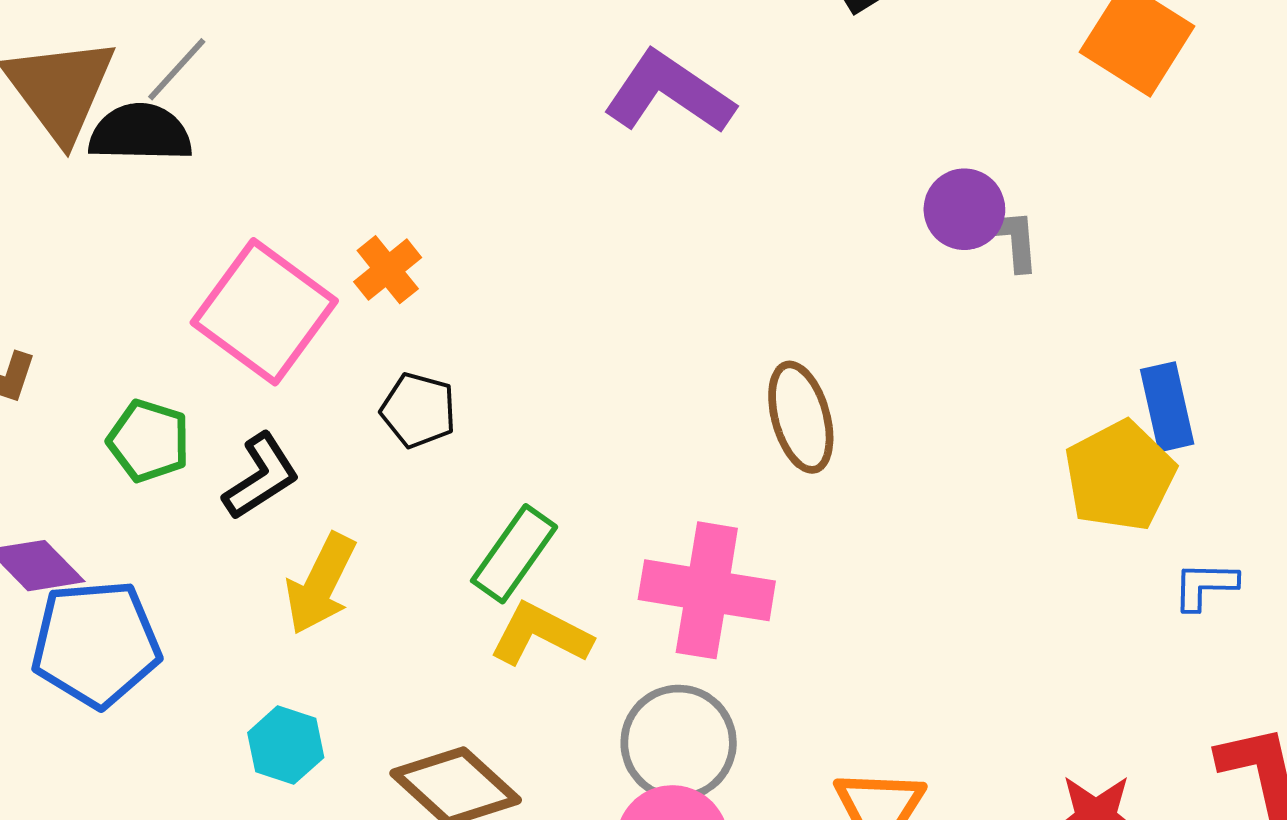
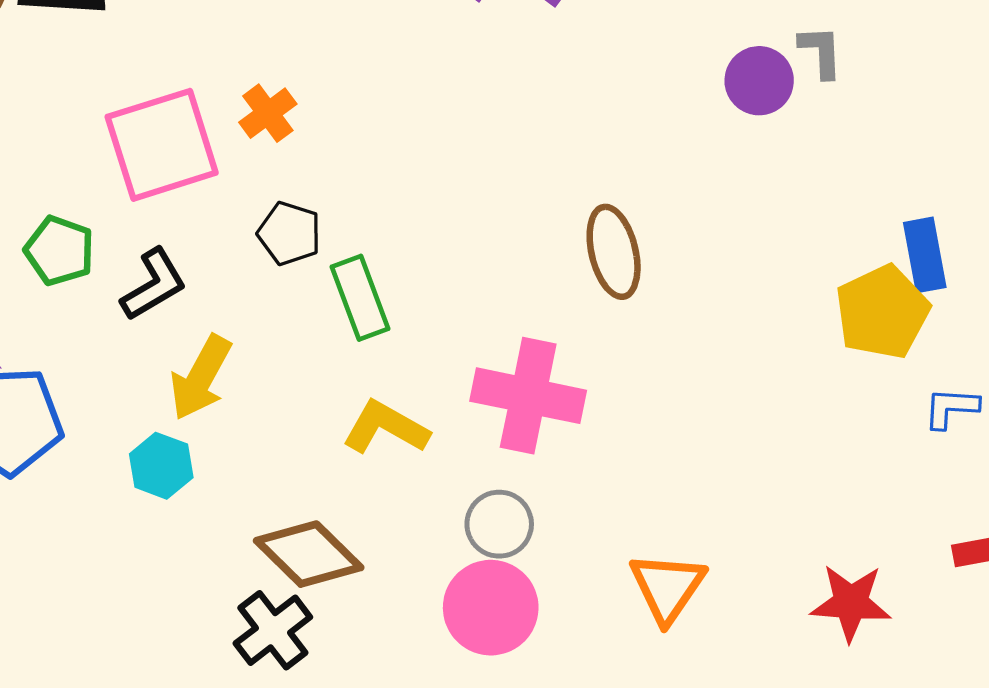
gray L-shape: (1014, 240) -> (821, 52), moved
pink square: (264, 312) -> (162, 145), turned 34
green rectangle: (514, 554) -> (360, 298), moved, turned -58
gray circle: (679, 743) -> (499, 524), size x0.7
cyan hexagon: (286, 745) -> (161, 466), moved

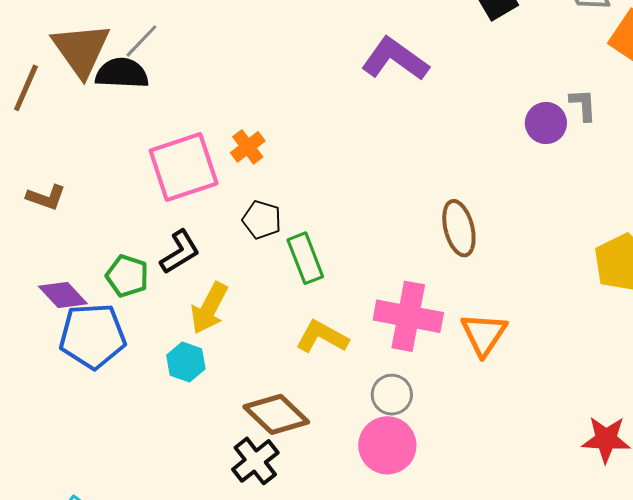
green pentagon: (59, 251) -> (127, 276), moved
orange triangle: (667, 587) -> (484, 334), moved

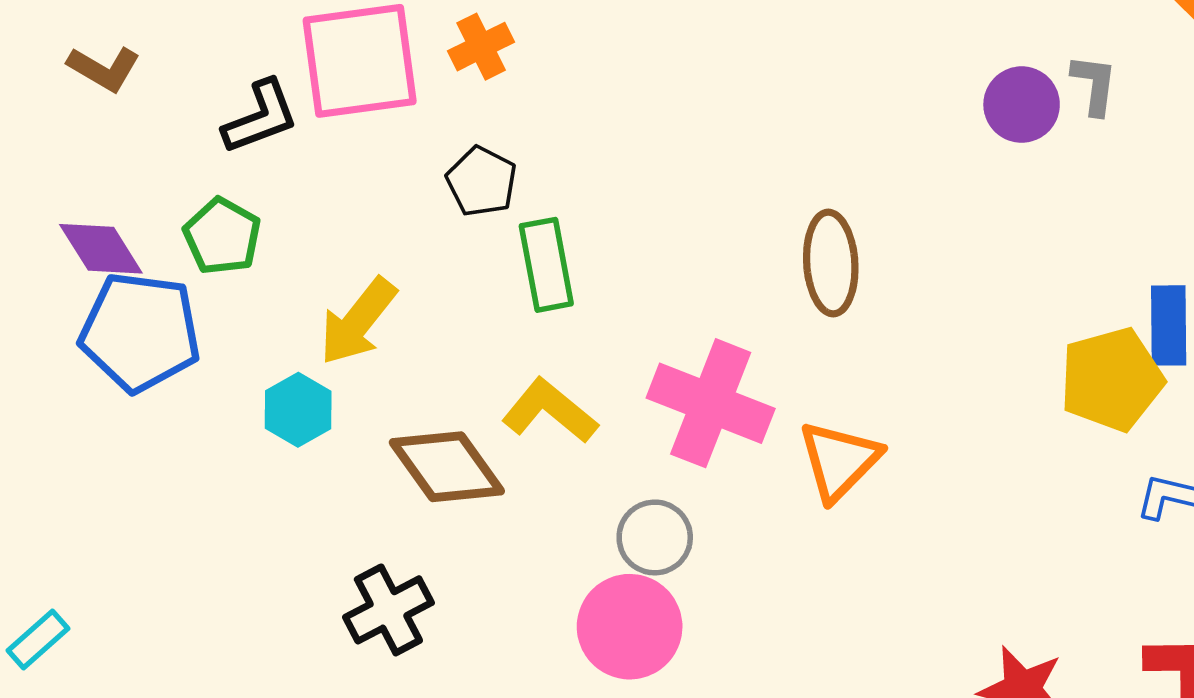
black L-shape: (180, 252) -> (261, 117), moved
brown diamond: (276, 414) -> (447, 467), moved

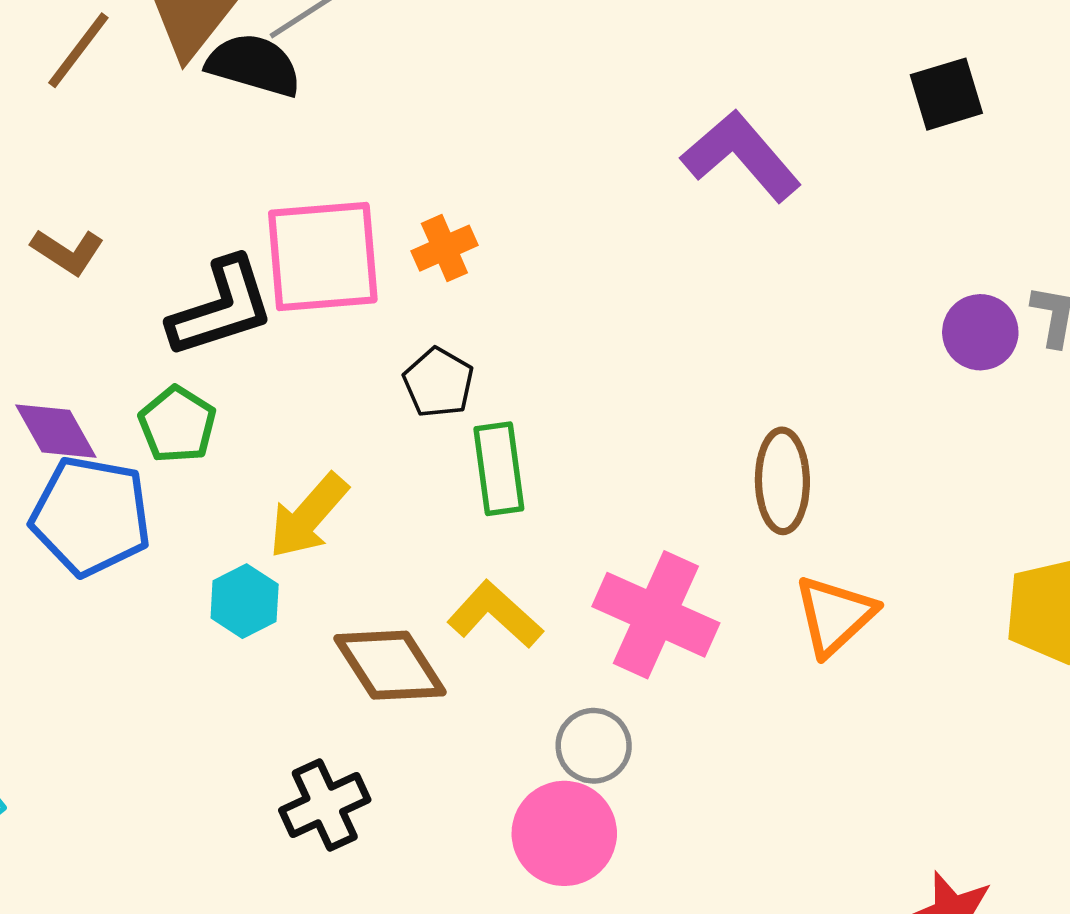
black L-shape: (261, 117) -> (221, 308), size x1.4
orange triangle: (839, 461) -> (835, 615), moved

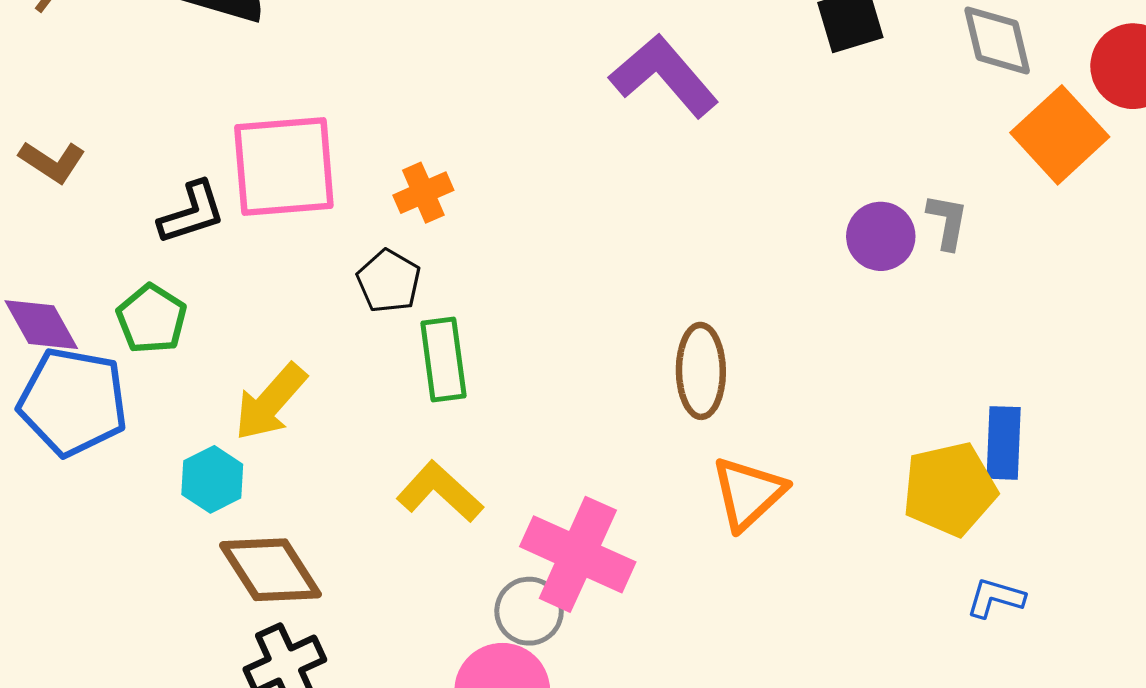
orange cross: (444, 248) -> (423, 193), moved
black L-shape: (221, 308) -> (192, 213), size x0.7
pink cross: (656, 615) -> (578, 554), moved
brown diamond: (390, 665) -> (270, 570), moved

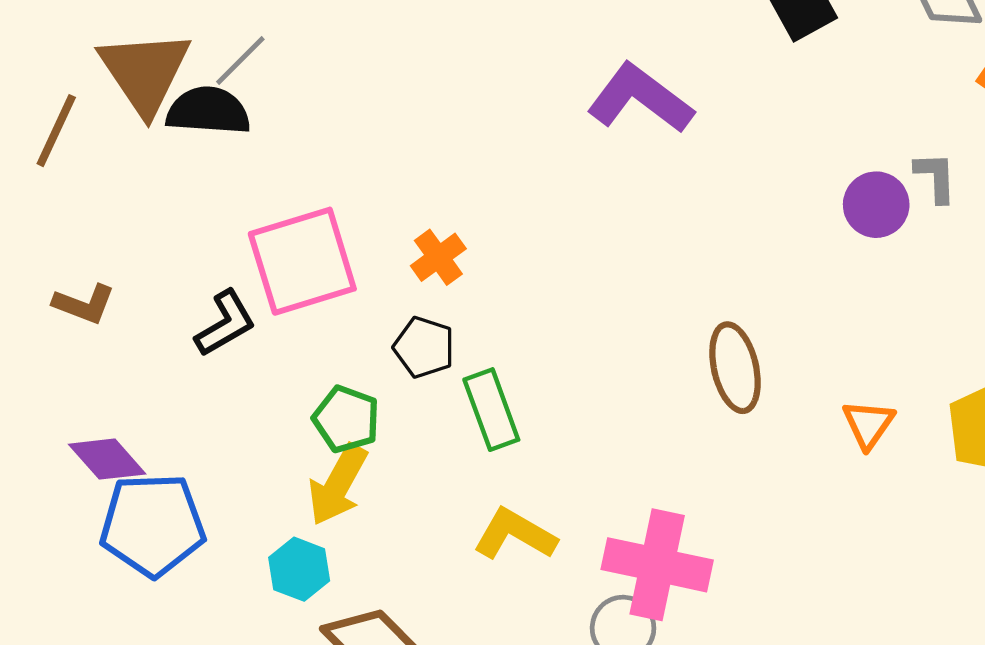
green pentagon: (152, 319) -> (346, 419), moved
orange triangle: (748, 493) -> (868, 424), moved, size x0.7

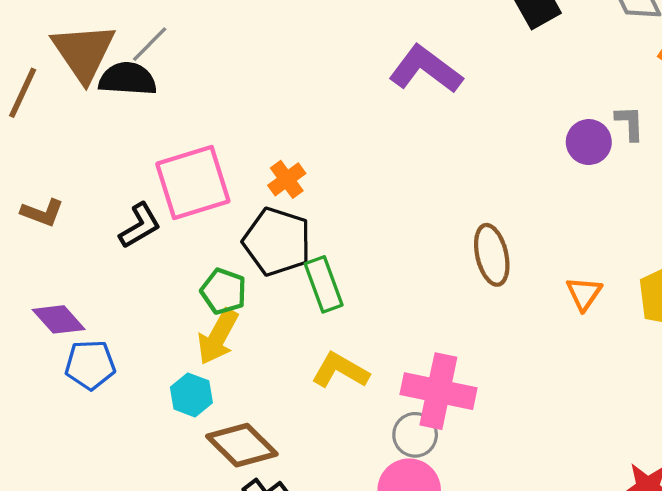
black pentagon: (424, 347) -> (277, 242), size x1.6
blue pentagon: (153, 525) -> (90, 365), size x0.7

